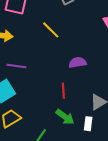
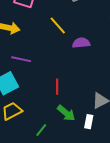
purple semicircle: (78, 63) -> (81, 43), moved
red line: (63, 91) -> (57, 87), moved

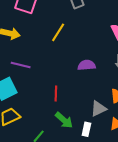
yellow line: (58, 25) -> (58, 32), turned 72
purple semicircle: (81, 43) -> (87, 65), moved

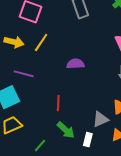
yellow line: (58, 32) -> (41, 42), moved
purple semicircle: (87, 65) -> (75, 64), moved

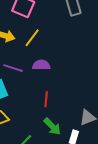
purple semicircle: (75, 64) -> (41, 65), moved

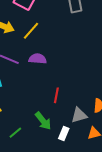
red line: (46, 99) -> (56, 95), moved

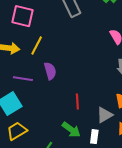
purple semicircle: (38, 59) -> (50, 71), turned 84

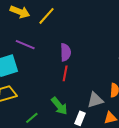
purple semicircle: (50, 71) -> (66, 52), moved
red line: (77, 102) -> (65, 73), moved

